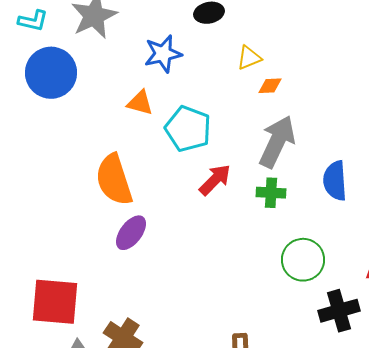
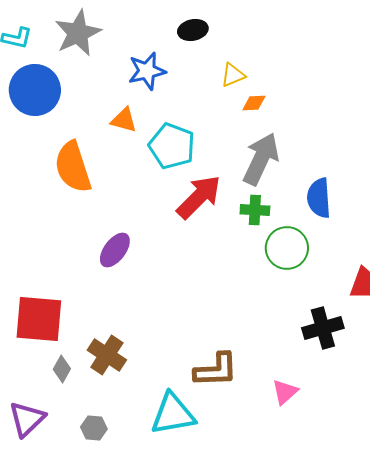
orange semicircle: (114, 180) -> (73, 167), moved
red arrow: (215, 180) -> (199, 197), size x1.4
green circle: (303, 260) -> (287, 248), moved

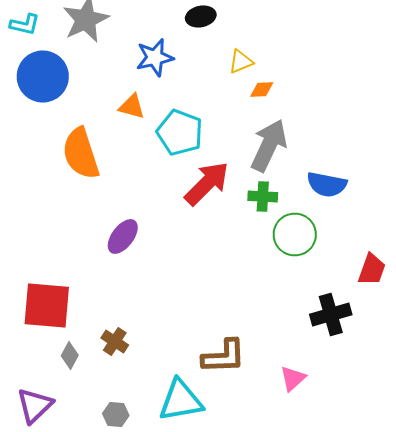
blue semicircle: (319, 198) -> (327, 184), turned -75
brown cross: (107, 355) -> (115, 342), size x0.7
gray hexagon: (94, 428) -> (116, 414), moved

